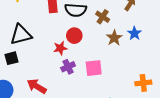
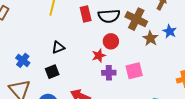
brown cross: (103, 17) -> (136, 19), size x1.5
black triangle: (21, 35) -> (58, 47), size x0.6
purple cross: (68, 67) -> (109, 73), turned 32

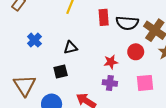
red circle: (111, 41) -> (136, 52), moved
blue cross: (23, 60) -> (34, 40), moved
purple cross: (109, 73) -> (110, 83), moved

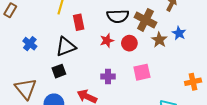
red rectangle: (104, 17) -> (79, 22), moved
black triangle: (71, 47) -> (66, 47), size x1.5
red star: (111, 62) -> (107, 41), moved

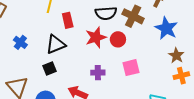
blue star: (179, 33) -> (166, 28), size x1.6
brown star: (159, 40) -> (176, 55), moved
red star: (107, 41) -> (96, 37), size x1.5

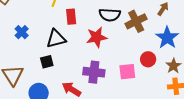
brown cross: (133, 16) -> (136, 21), turned 30
red circle: (118, 39) -> (148, 59), moved
purple cross: (98, 73) -> (94, 72), size x1.5

